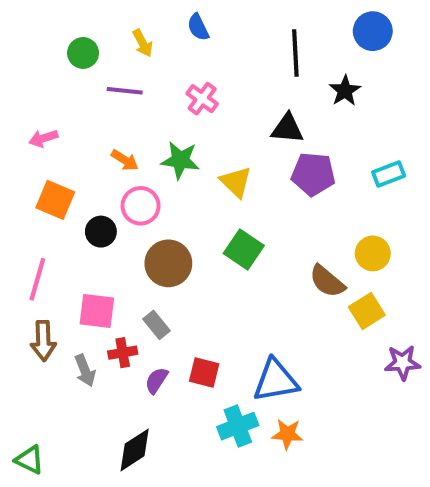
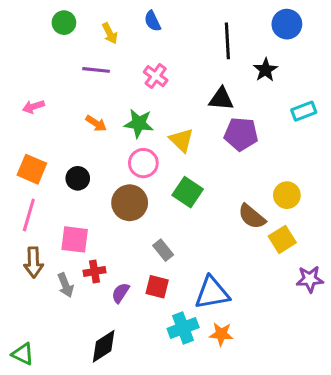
green circle: (83, 53) -> (64, 23), moved
cyan rectangle: (389, 174) -> (304, 111), moved
orange square: (55, 200) -> (32, 169), moved
pink circle: (141, 206) -> (143, 163), moved
gray rectangle: (156, 325) -> (163, 250), moved

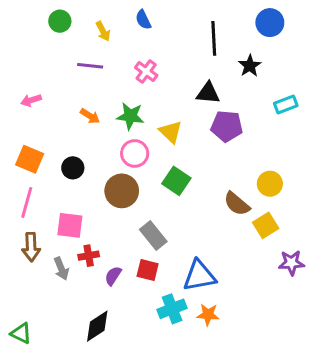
gray rectangle: (163, 250) -> (153, 235), size x1.4

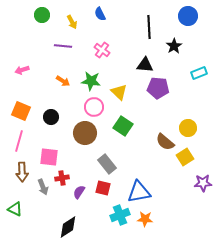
green triangle: (21, 333) -> (15, 209), moved

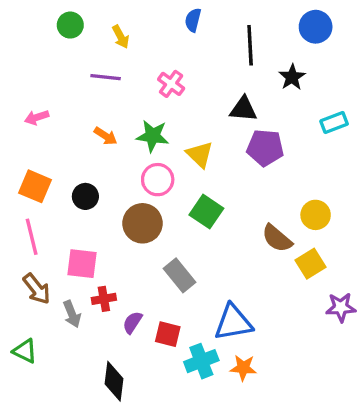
blue semicircle: (100, 14) -> (193, 20), moved, turned 40
pink line: (19, 141) -> (32, 237), turned -30
brown arrow: (22, 172) -> (37, 289), turned -36
red square: (103, 188) -> (168, 334), moved
black diamond: (68, 227) -> (114, 381), turned -50

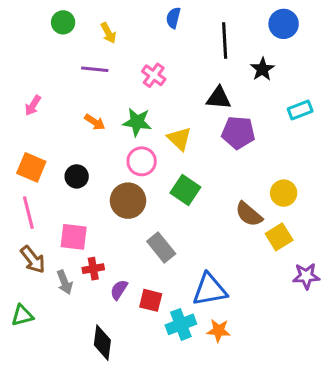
pink arrow: (37, 117) -> (33, 105), turned -40
green triangle: (25, 351) -> (22, 315), turned -40

